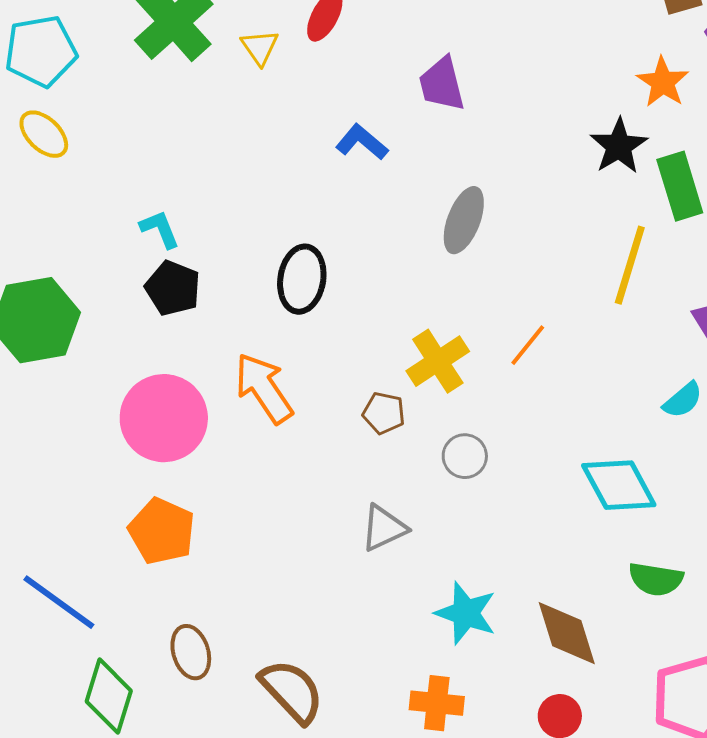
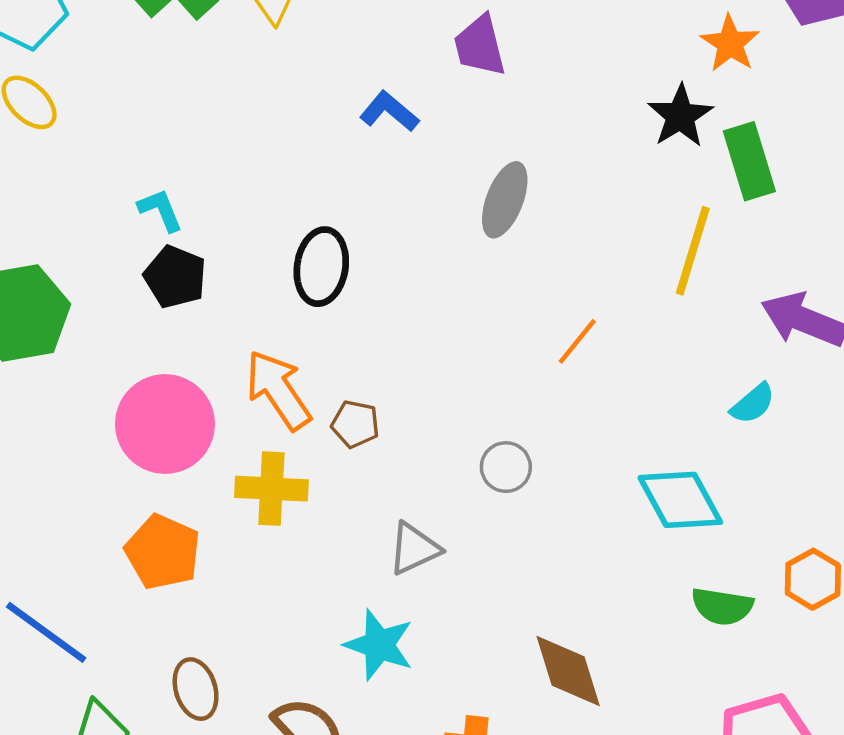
yellow cross: (438, 361) -> (271, 489), moved, turned 36
brown pentagon: (384, 413) -> (355, 424), moved
cyan star: (466, 613) -> (379, 645), moved
brown diamond: (567, 633) -> (568, 671), moved

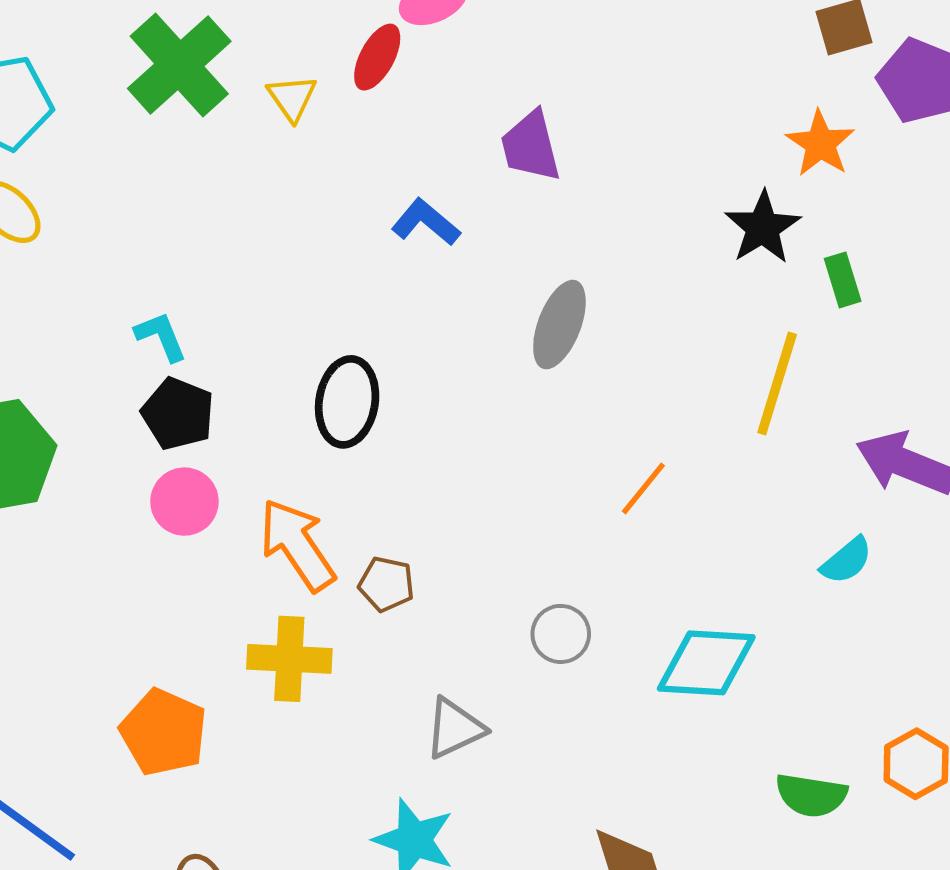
green rectangle: (749, 161) -> (843, 280), size x0.6
pink circle: (165, 424) -> (184, 502), moved, size x0.6
cyan diamond: (680, 500) -> (706, 663), moved, turned -58

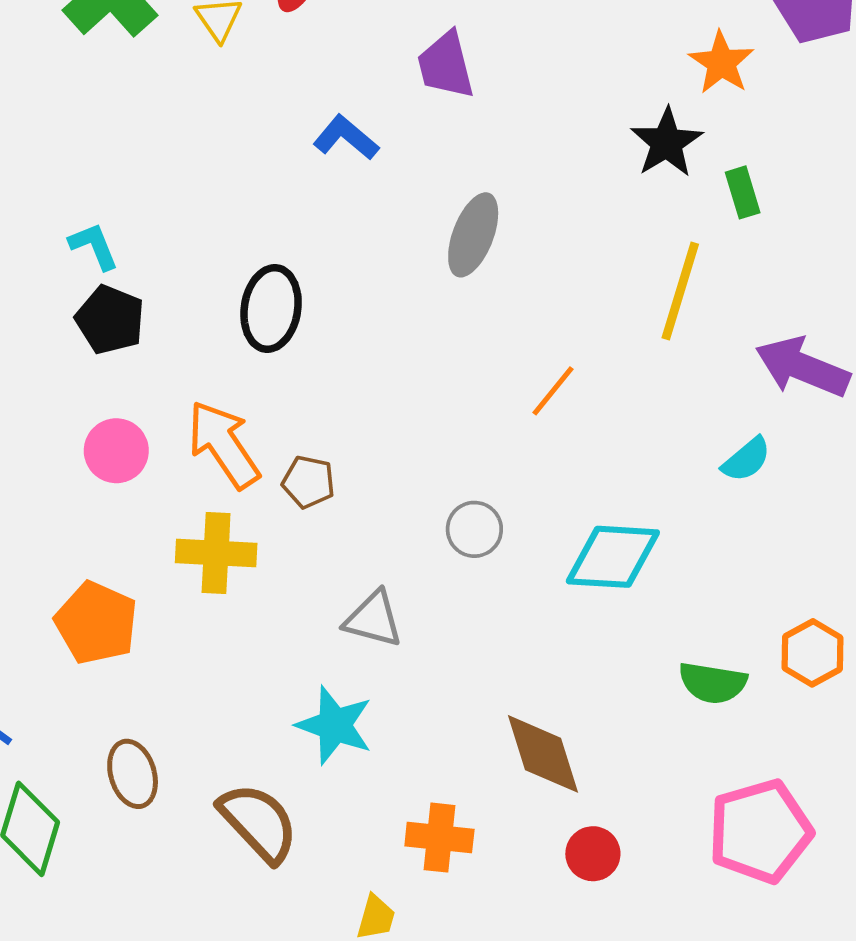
pink circle: (184, 502) -> (116, 451), moved
gray triangle: (455, 728) -> (373, 619), turned 40

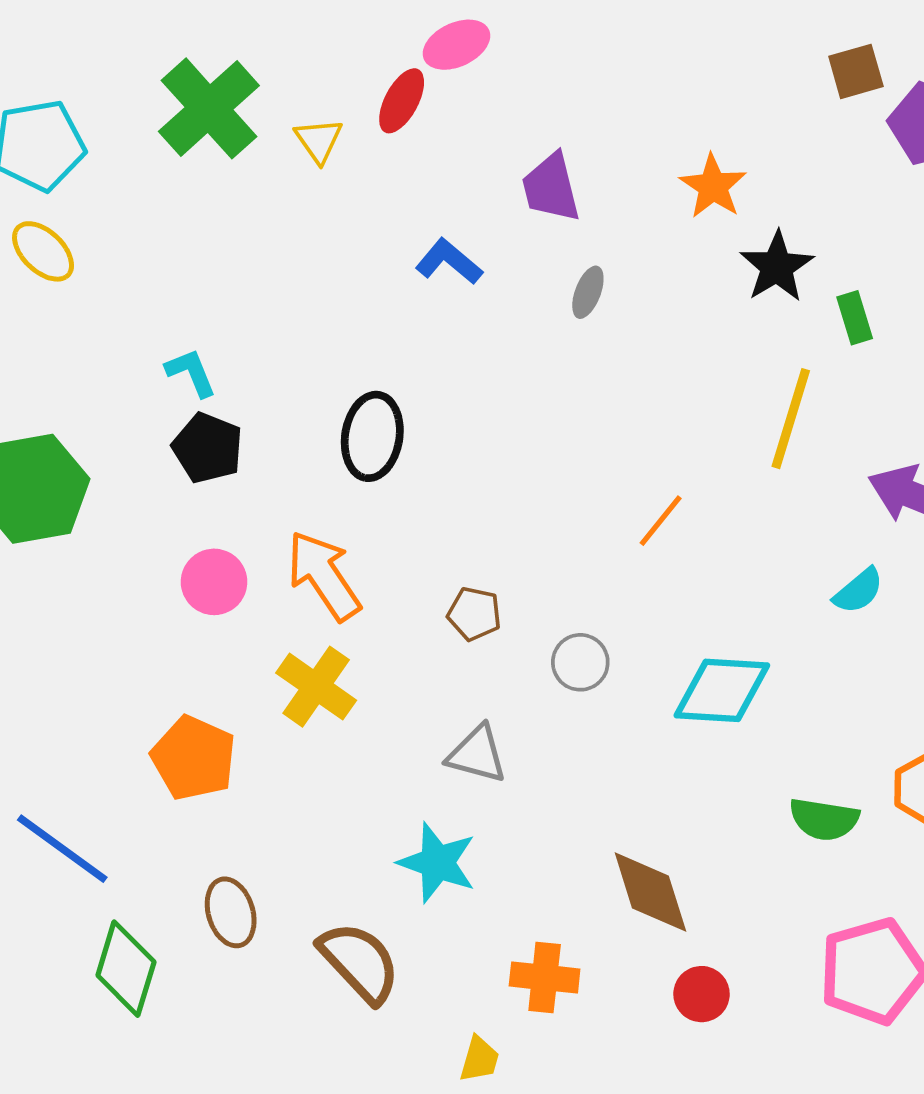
orange star: (721, 63) -> (713, 186), moved
gray ellipse: (473, 235) -> (588, 292), moved, size x0.6
brown pentagon: (308, 482) -> (474, 614), moved
yellow cross: (216, 553) -> (316, 687), turned 32

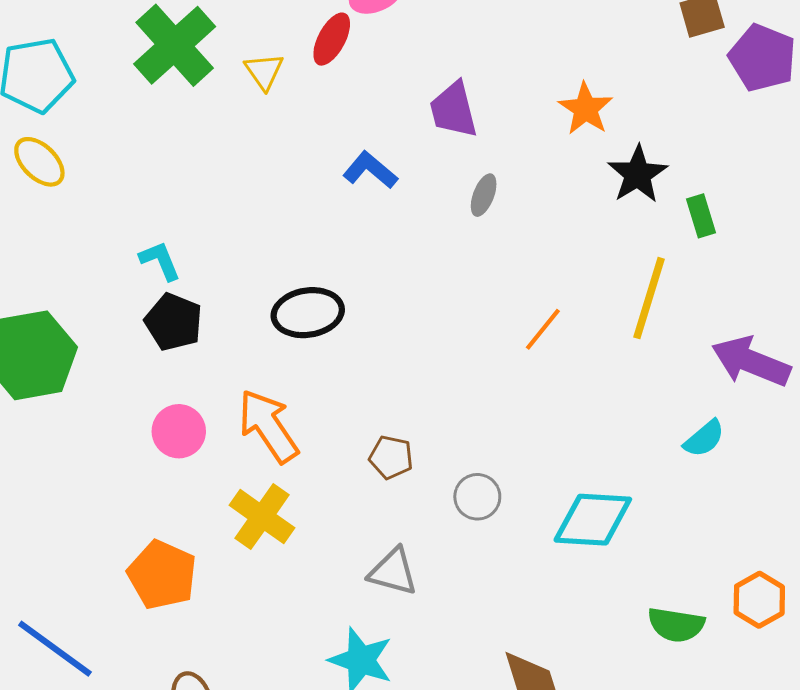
black ellipse: (372, 436) -> (308, 313), turned 72
orange line: (661, 521) -> (543, 329), moved

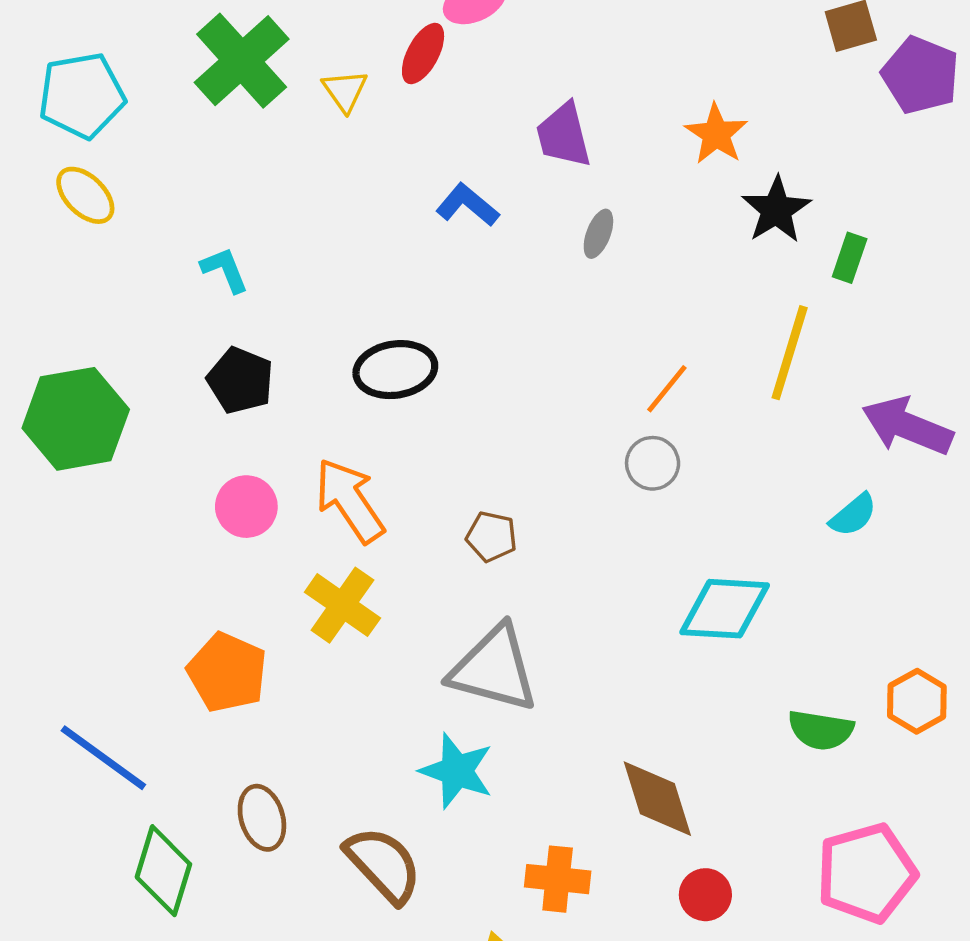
green rectangle: (701, 216) -> (850, 258), turned 36
cyan L-shape: (160, 261) -> (225, 270), moved
gray circle: (477, 497) -> (653, 463), moved
gray triangle: (393, 572) -> (494, 669), size x1.6

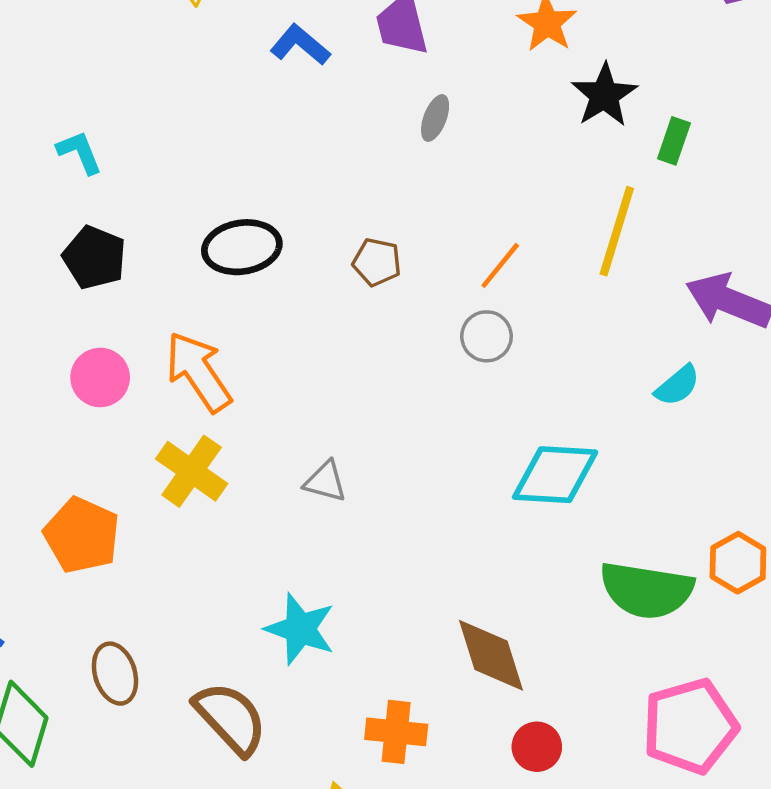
blue L-shape: (467, 205) -> (300, 45), moved
brown pentagon: (492, 537) -> (377, 262), moved
gray triangle: (494, 669) -> (325, 482), moved, size x0.5
green semicircle: (821, 730) -> (647, 590), size x1.5

